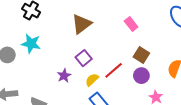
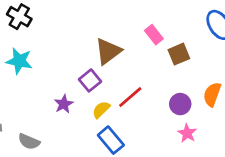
brown triangle: (82, 24) -> (108, 51), moved
brown square: (141, 55) -> (179, 54), moved, turned 35
purple circle: (141, 76) -> (180, 104), moved

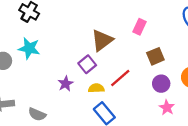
pink rectangle: (154, 35) -> (140, 27), turned 63
brown square: (179, 54) -> (155, 56), moved
yellow semicircle: (101, 110) -> (96, 88), turned 42

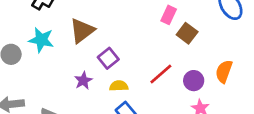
brown triangle: (102, 40) -> (82, 31), moved
brown square: (155, 56) -> (187, 33), moved, turned -30
red line: (120, 78) -> (161, 74), moved

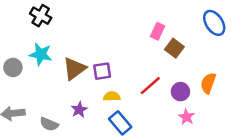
brown triangle: (82, 31) -> (74, 69), moved
purple square: (108, 58) -> (102, 71), turned 30
purple star: (83, 81) -> (79, 110), moved

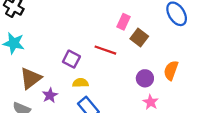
brown triangle: (74, 69) -> (31, 78), moved
purple square: (102, 71) -> (71, 59), turned 36
red line: (150, 86) -> (105, 50), moved, turned 60

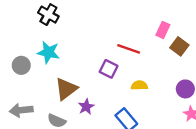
red line: (105, 50) -> (129, 49), moved
yellow semicircle: (80, 83) -> (139, 85), moved

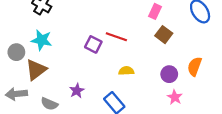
pink rectangle: (163, 30) -> (155, 11), moved
purple square: (109, 69) -> (93, 44), moved
brown triangle: (66, 89) -> (36, 70), moved

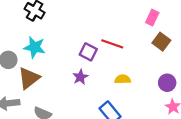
purple star: (77, 91) -> (80, 77), moved

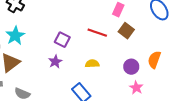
red line: (112, 44) -> (97, 33), moved
cyan star: (35, 47) -> (15, 36), turned 30

